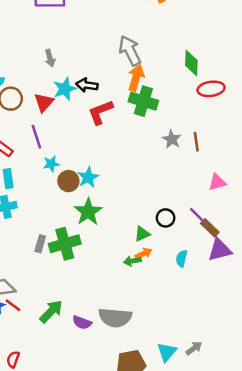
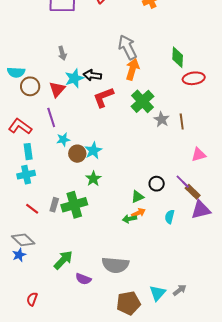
green cross: (143, 101) -> (142, 101), moved, turned 30
green star: (88, 212) -> (93, 179), size x0.7
red line: (13, 305) -> (32, 209), moved
purple semicircle: (82, 322) -> (83, 279), moved

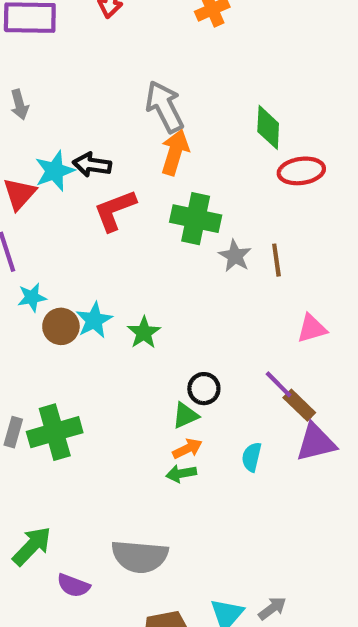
gray arrow: (62, 53) -> (19, 105), moved
green cross: (142, 101) -> (196, 219), turned -35
green star: (93, 179) -> (144, 333), moved
black circle: (157, 184) -> (204, 389), moved
green arrow: (129, 219) -> (181, 474), moved

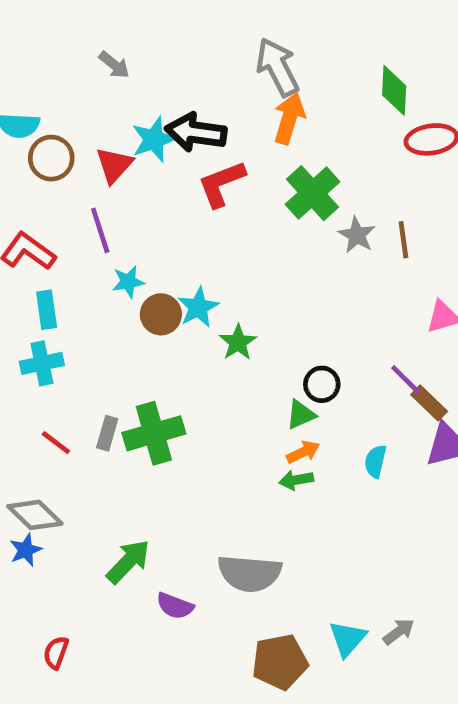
gray arrow: (19, 105) -> (114, 65), turned -36
black arrow: (92, 165) -> (196, 132), size x1.4
green cross: (196, 219) -> (312, 193), turned 36
green star: (144, 333) -> (238, 342), moved

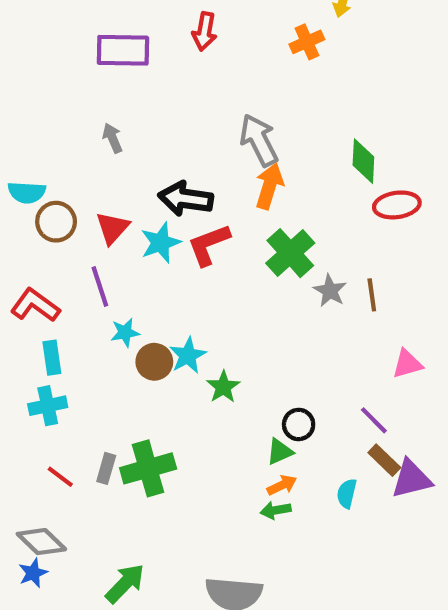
gray arrow: (114, 65) -> (112, 138), turned -152
cyan star: (154, 139) -> (161, 243), moved
brown rectangle: (429, 403) -> (384, 460), moved

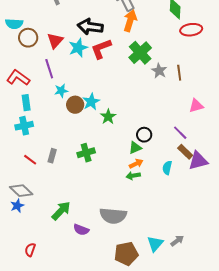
green cross: (148, 468) -> (86, 153), moved, size x0.7

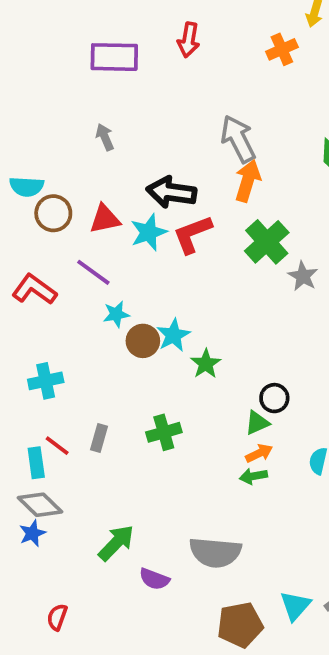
red triangle: (55, 41) -> (105, 219), turned 36
purple line: (49, 69) -> (93, 272), turned -36
cyan rectangle: (26, 103) -> (36, 463), moved

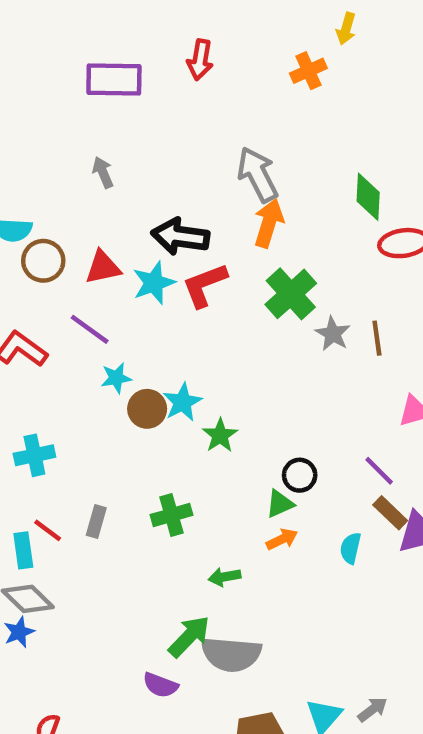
green arrow: (253, 476) -> (224, 577), moved
green arrow: (116, 543) -> (189, 636), moved

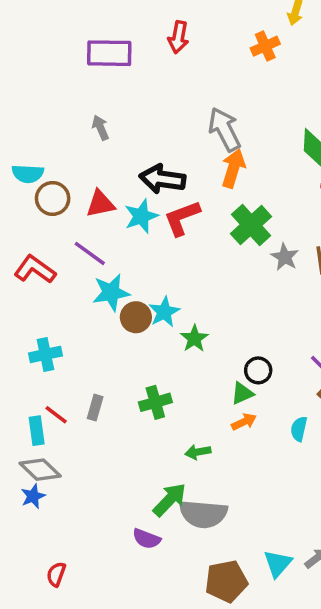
cyan star: (116, 378) -> (111, 292), size x1.5

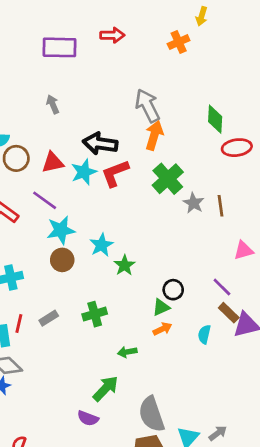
red arrow: (178, 37) -> (112, 35), turned -100
brown circle: (136, 317) -> (62, 260), moved
gray rectangle: (95, 408) -> (49, 318), turned 42
red line: (56, 415) -> (19, 324), turned 66
gray semicircle: (203, 514) -> (152, 414), moved, turned 66

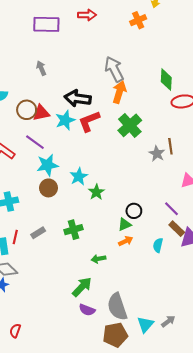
brown circle: (16, 158) -> (27, 110), moved
gray star: (193, 203) -> (157, 154), moved
purple semicircle: (88, 418) -> (87, 310), moved

